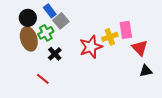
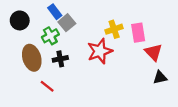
black circle: (28, 18) -> (20, 20), moved
yellow cross: (110, 37) -> (114, 29), moved
brown ellipse: (29, 39) -> (32, 58), moved
black cross: (55, 54) -> (60, 59), turned 32

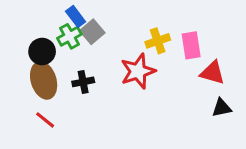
black circle: (20, 20) -> (42, 51), moved
green cross: (50, 36) -> (69, 36), moved
red triangle: (153, 52) -> (212, 73), turned -30
red line: (47, 86) -> (45, 120), moved

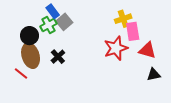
yellow cross: (158, 41) -> (123, 19), moved
red star: (138, 71) -> (116, 48), moved
black cross: (83, 82) -> (58, 57), turned -32
red line: (45, 120) -> (21, 73), moved

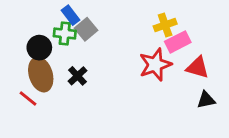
green cross: (48, 25) -> (65, 33), turned 35
pink rectangle: (133, 31) -> (178, 42), turned 72

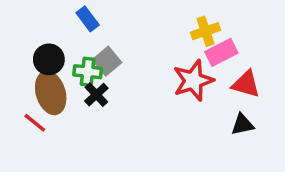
gray square: (86, 29) -> (107, 61), moved
green cross: (65, 33) -> (88, 72), moved
black triangle: (206, 100) -> (242, 124), moved

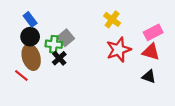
blue rectangle: (88, 19) -> (30, 19), moved
yellow cross: (206, 31) -> (112, 19), moved, turned -35
pink rectangle: (221, 52) -> (153, 32), moved
black triangle: (242, 124) -> (149, 77), turned 32

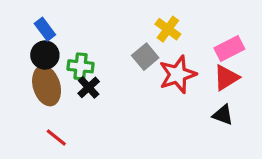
gray square: (66, 38) -> (145, 57), moved
red triangle: (151, 52) -> (226, 78), turned -48
red line: (21, 76) -> (56, 138), moved

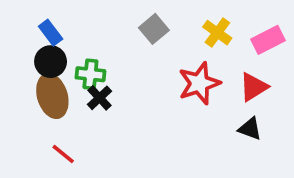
yellow cross: (168, 29) -> (217, 33), moved
pink rectangle: (229, 49) -> (268, 40), moved
gray square: (145, 57) -> (154, 29), moved

